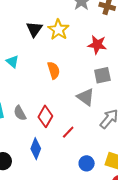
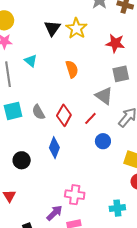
red line: (68, 132) -> (90, 118), moved
blue circle: (87, 163) -> (103, 141), moved

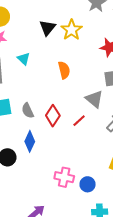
blue circle: (103, 141) -> (88, 184), moved
blue diamond: (54, 148) -> (30, 141), moved
pink cross: (75, 195) -> (64, 177), moved

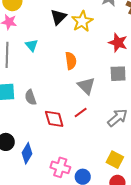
gray triangle: (94, 99) -> (86, 86), moved
red diamond: (53, 116) -> (54, 119), moved, turned -55
blue diamond: (30, 141) -> (27, 153), moved

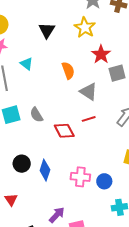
yellow star: (82, 21) -> (85, 27), moved
red star: (118, 43) -> (101, 54), moved, turned 30
red line: (81, 112) -> (89, 119), turned 32

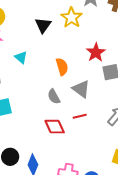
yellow star: (85, 27) -> (72, 18), moved
gray semicircle: (36, 115) -> (54, 97), moved

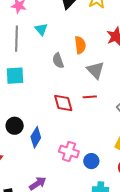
gray semicircle: (54, 97) -> (58, 61), moved

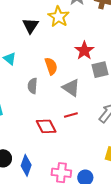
gray semicircle: (58, 61) -> (33, 86), turned 35

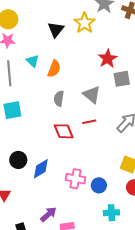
orange semicircle: (51, 66) -> (54, 69), moved, turned 36
gray semicircle: (33, 86) -> (59, 99), moved
blue diamond: (26, 165) -> (41, 169), turned 35

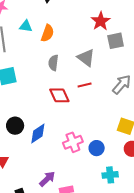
cyan triangle: (33, 61) -> (26, 26), turned -32
pink cross: (75, 179) -> (73, 142), turned -30

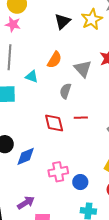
cyan triangle: (26, 26) -> (32, 77), moved
gray triangle: (86, 58) -> (83, 69), moved
gray semicircle: (53, 63) -> (65, 91), moved

